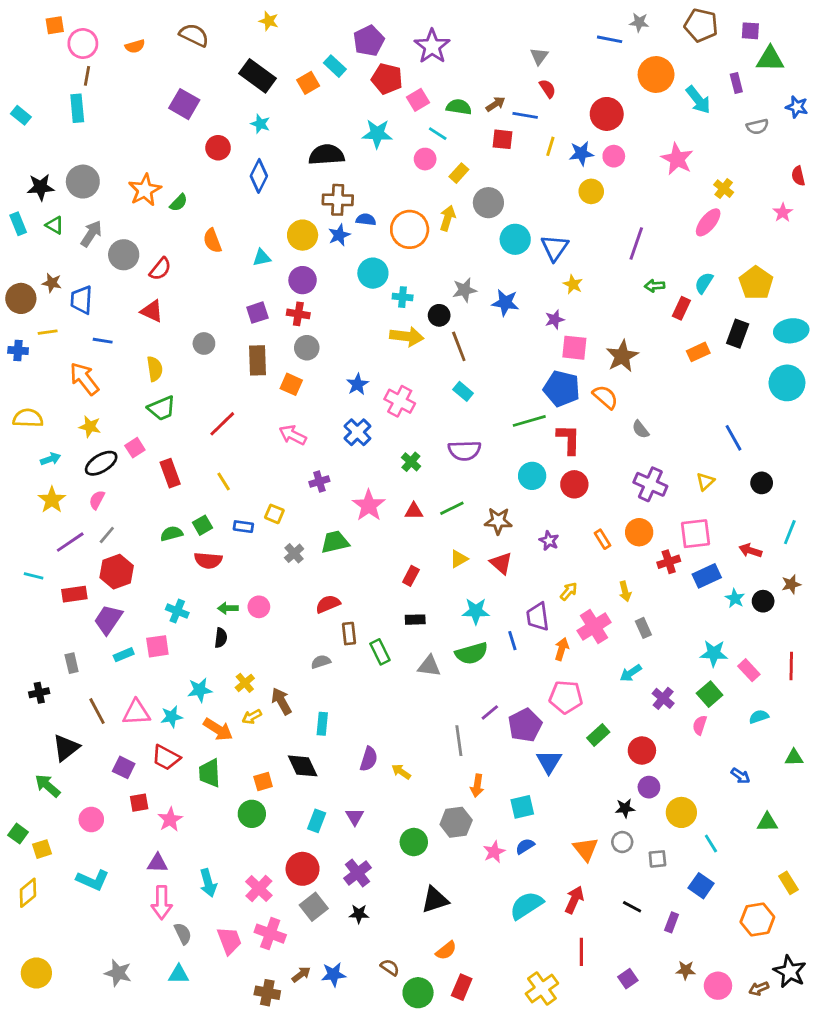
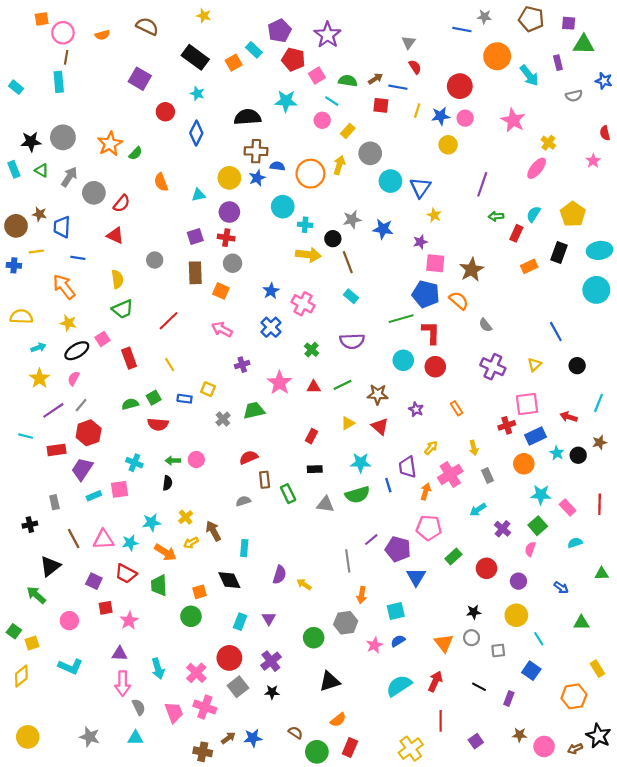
orange circle: (639, 532) -> (524, 464), moved
purple pentagon: (525, 725) -> (398, 549), turned -30
purple circle: (649, 787) -> (518, 581), moved

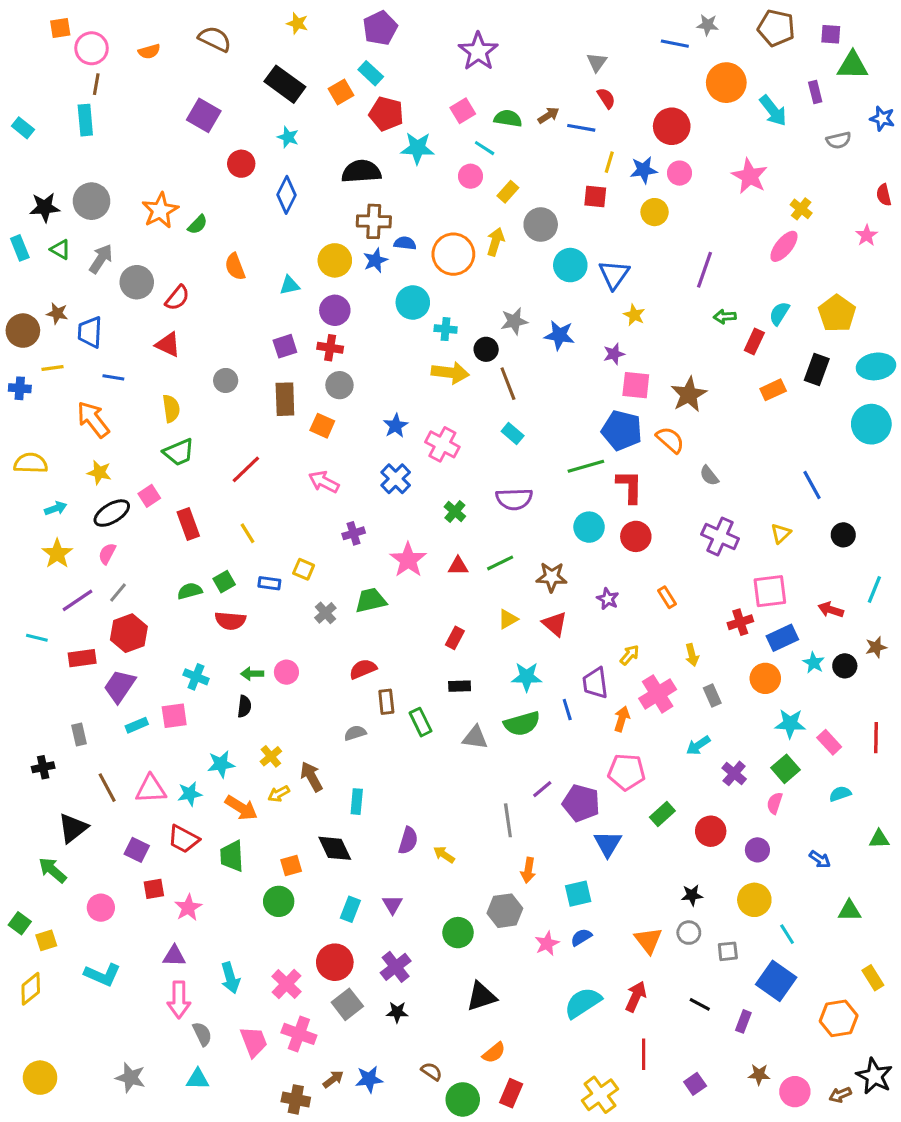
purple pentagon: (280, 31) -> (380, 28), moved
red pentagon: (293, 59) -> (386, 114), moved
red square: (381, 105) -> (595, 196), moved
blue square: (531, 671) -> (776, 981), size x1.4

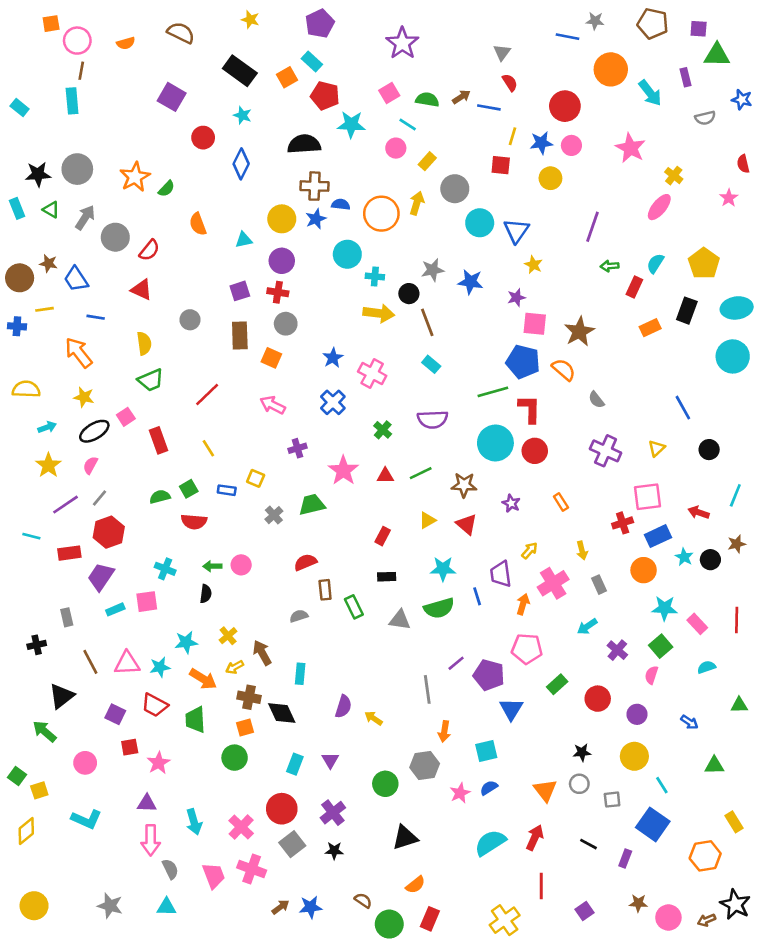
blue trapezoid: (90, 332) -> (76, 279), turned -36
cyan circle: (589, 527) -> (495, 443), size x1.4
brown cross: (296, 1099) -> (249, 697), moved

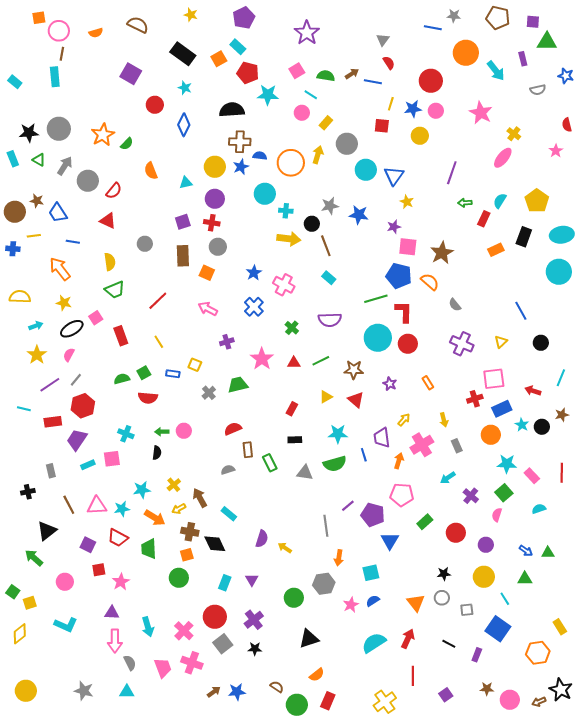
cyan rectangle: (300, 674) -> (229, 514), turned -56
green triangle: (739, 705) -> (548, 553), moved
green triangle: (714, 765) -> (525, 579), moved

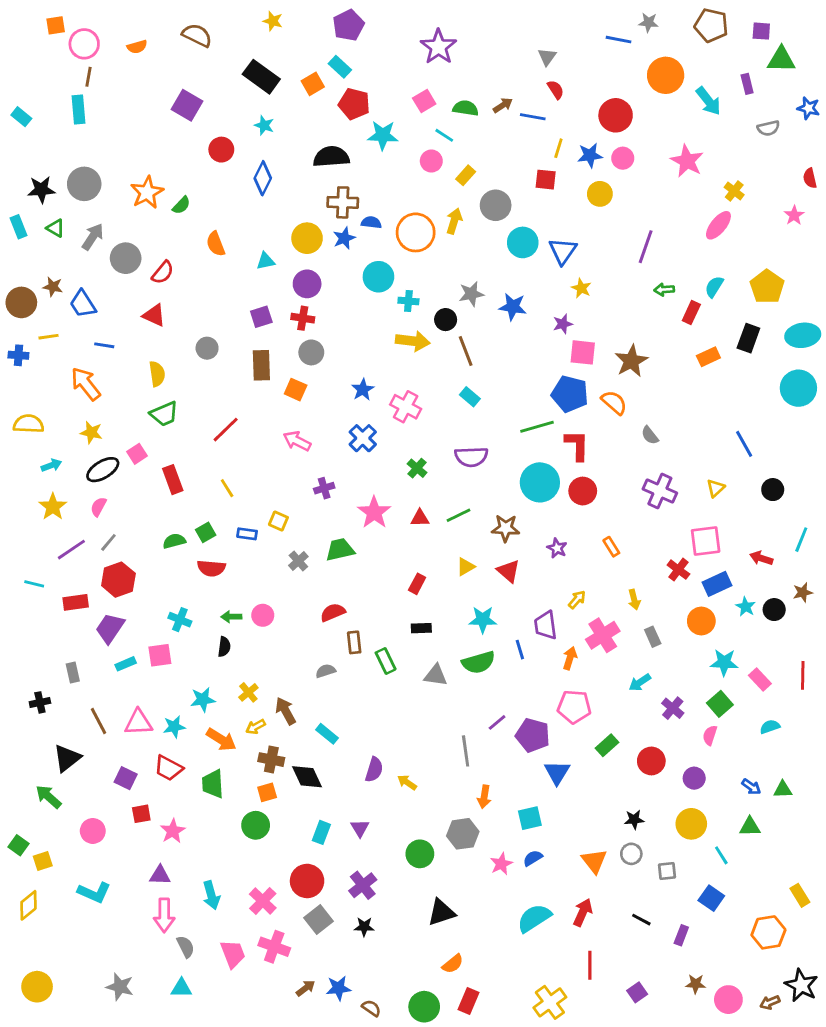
red cross: (475, 399) -> (678, 570), turned -35
blue square: (498, 629) -> (711, 898), size x0.7
brown semicircle: (277, 687) -> (371, 1008), moved

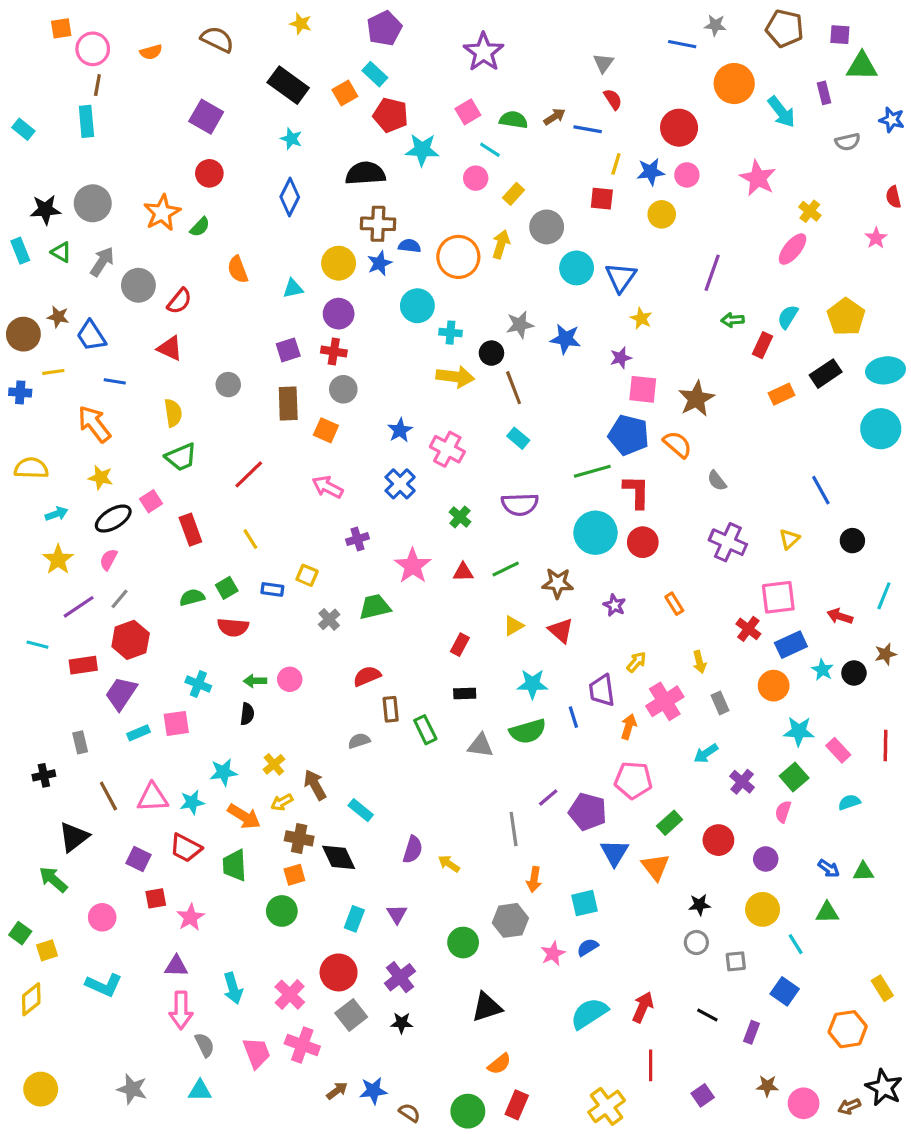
red circle: (221, 150) -> (209, 173), moved
black rectangle: (748, 338) -> (826, 374), turned 36
orange triangle: (594, 861) -> (655, 867), moved

